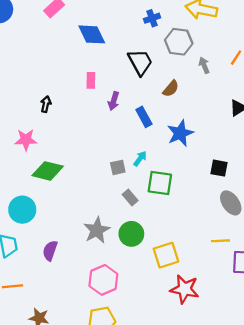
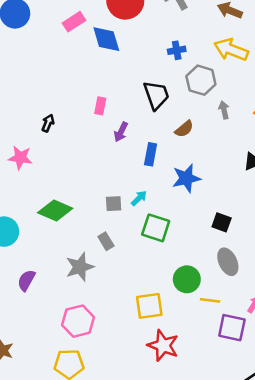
blue diamond: (92, 34) -> (106, 39), moved
blue rectangle: (144, 117) -> (151, 154), turned 30
green diamond: (48, 171) -> (55, 211), moved
gray rectangle: (130, 198) -> (106, 241), moved
green circle: (131, 234) -> (187, 279), moved

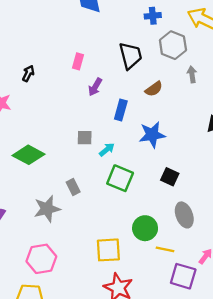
gray square: (114, 204) -> (85, 138), moved
black square: (222, 222) -> (170, 177), moved

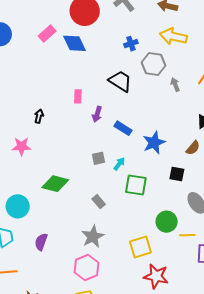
black trapezoid: (131, 56) -> (120, 81), turned -30
brown semicircle: (154, 89) -> (193, 148), moved
blue rectangle: (121, 110) -> (123, 128), turned -60
gray star: (47, 209) -> (93, 237), moved

